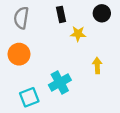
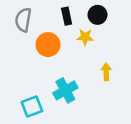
black circle: (102, 13) -> (98, 15), moved
orange circle: (19, 54) -> (48, 45), moved

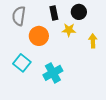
yellow arrow: (106, 72) -> (93, 41), moved
cyan square: (32, 106) -> (22, 63), moved, turned -30

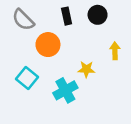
gray semicircle: (19, 16) -> (23, 20), turned -54
yellow star: (69, 30) -> (86, 69), moved

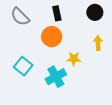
black circle: (98, 15) -> (95, 12), moved
orange circle: (48, 45) -> (52, 37), moved

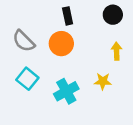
gray semicircle: (20, 17) -> (24, 41), moved
yellow star: (74, 59) -> (103, 81), moved

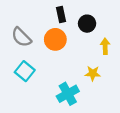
black circle: (113, 15) -> (87, 24), moved
cyan cross: (66, 91) -> (68, 94), moved

